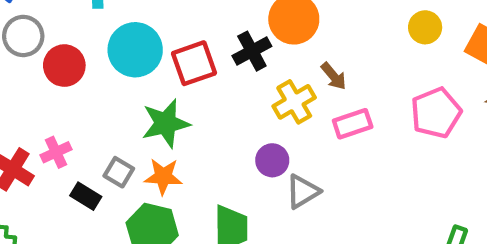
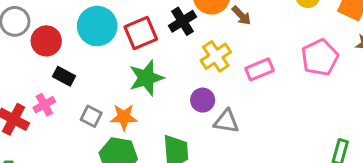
brown arrow: (334, 76) -> (241, 15), moved
green star: (166, 123) -> (146, 78), moved
gray triangle: (303, 191) -> (226, 121), turned 44
black rectangle: (86, 196) -> (64, 76), moved

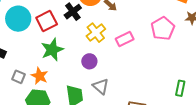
orange star: (124, 117) -> (40, 76), turned 30
gray triangle: (226, 121) -> (101, 86), moved, turned 36

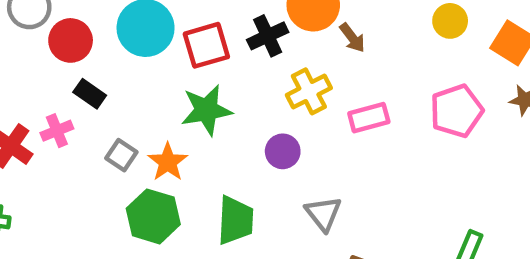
gray triangle: (101, 86) -> (323, 214), moved

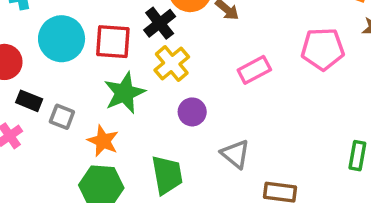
red square: (206, 45) -> (113, 42), turned 33
yellow cross: (309, 91) -> (172, 64), moved
pink pentagon: (457, 111) -> (323, 49), turned 30
gray square: (121, 155) -> (62, 117), moved

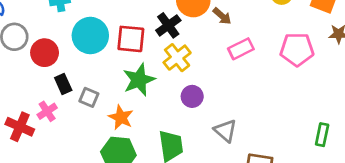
pink rectangle: (254, 70) -> (241, 49), moved
black rectangle: (29, 101) -> (63, 84), turned 42

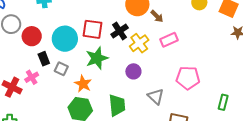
black cross: (168, 25) -> (120, 31), moved
cyan circle: (90, 35) -> (65, 39), moved
pink pentagon: (297, 49) -> (188, 78), moved
yellow cross: (177, 58) -> (139, 43), moved

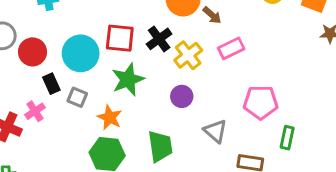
green rectangle: (223, 102) -> (287, 138), moved

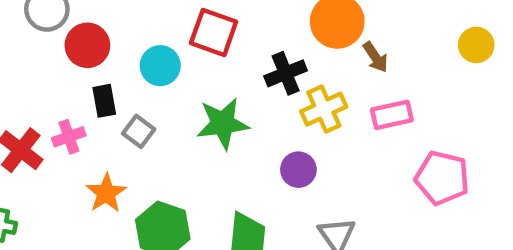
red square: (120, 38) -> (214, 32), moved
cyan circle: (81, 53) -> (160, 66), size x0.7
pink pentagon: (261, 102) -> (442, 178), moved
orange star: (110, 117) -> (106, 193), moved

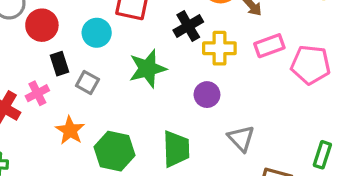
yellow cross: (324, 109) -> (219, 48), turned 32
pink pentagon: (442, 178) -> (311, 65), moved

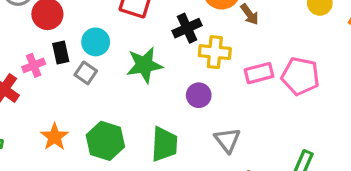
cyan circle: (97, 33) -> (96, 42), moved
pink rectangle: (269, 46) -> (259, 73), moved
pink cross: (37, 93) -> (34, 65), moved
orange star: (70, 130) -> (54, 137), moved

